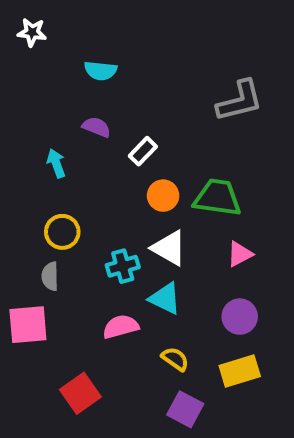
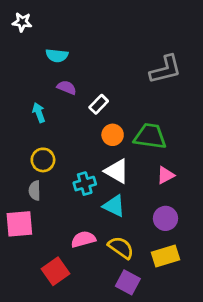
cyan semicircle: (101, 71) -> (57, 55), moved
pink semicircle: (121, 327) -> (83, 239), moved
yellow semicircle: (175, 359) -> (121, 248), size x1.4

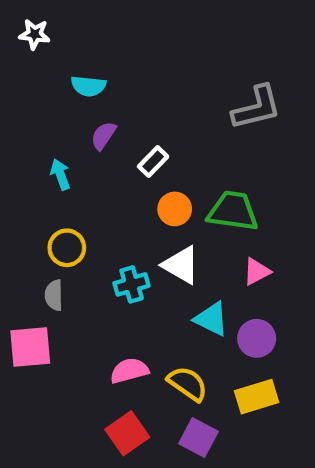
purple semicircle: (67, 88) -> (104, 136), turned -78
cyan triangle: (114, 206) -> (211, 319), moved
red square: (56, 271) -> (127, 433), moved

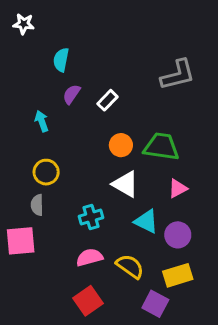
cyan semicircle: (88, 86) -> (61, 60), turned 95
white rectangle: (153, 162) -> (107, 100), moved
cyan cross: (132, 284) -> (91, 217), moved
purple square: (198, 438) -> (155, 304), moved

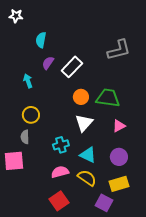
white rectangle: (107, 100) -> (72, 67), size x1.5
white triangle: (125, 184) -> (84, 123), turned 42
cyan triangle: (146, 221) -> (88, 155), moved

